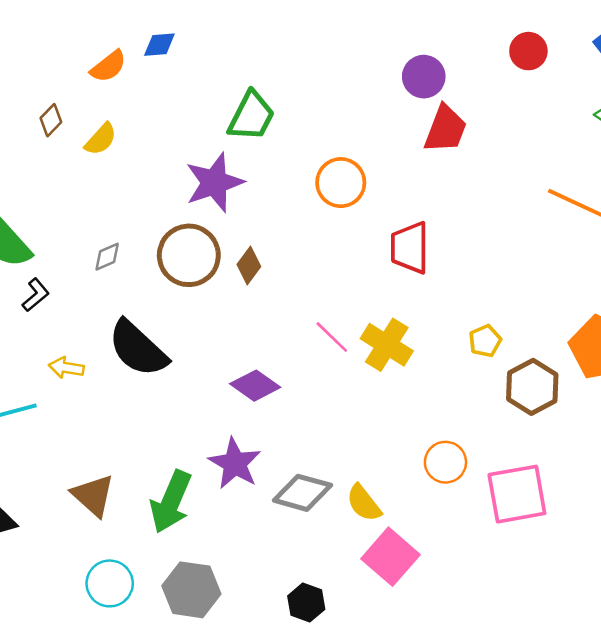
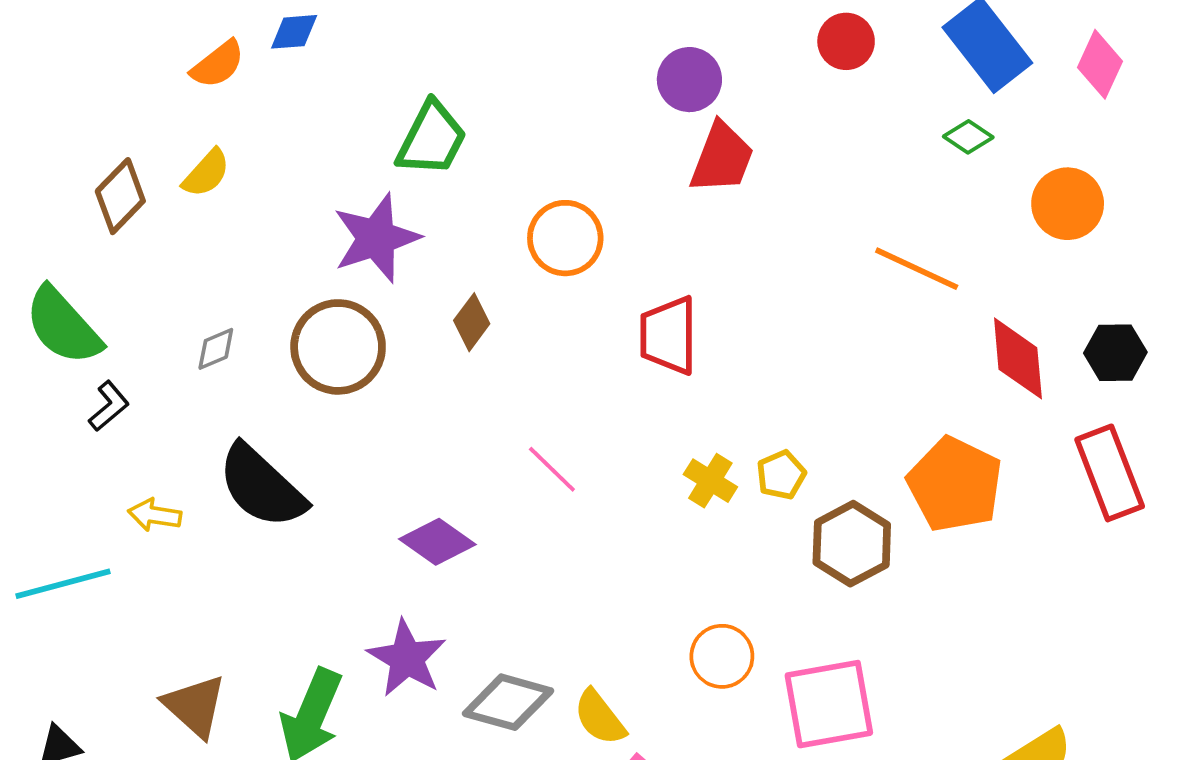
brown diamond: (51, 120) -> (120, 196), moved, size x1.5
brown diamond: (249, 266) -> (472, 322), moved
yellow cross: (387, 345) -> (710, 481), moved, size x0.7

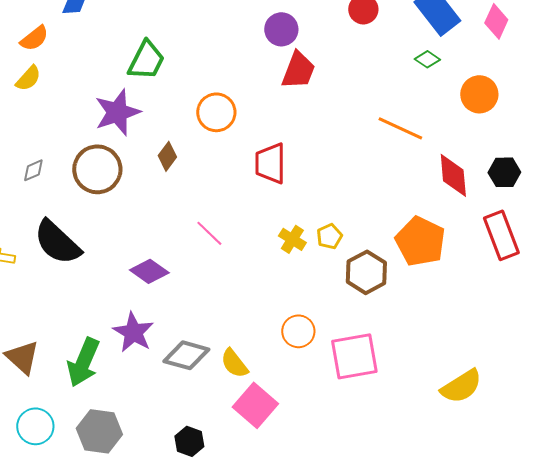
orange semicircle: (218, 64) -> (34, 38), moved

